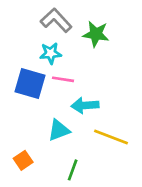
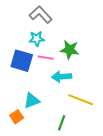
green star: (96, 34) -> (70, 50), moved
cyan triangle: (59, 130) -> (32, 101), moved
green line: (73, 170) -> (62, 123), moved

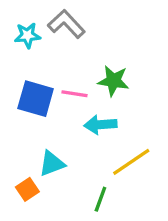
cyan star: (37, 39) -> (27, 35), moved
yellow line: (81, 100) -> (131, 162), turned -55

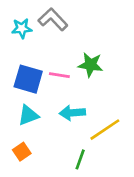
cyan arrow: (100, 125) -> (72, 113), moved
cyan triangle: (52, 164) -> (28, 115), moved

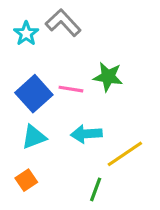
cyan star: (22, 28) -> (26, 34), turned -30
blue square: (28, 79) -> (34, 94), turned 32

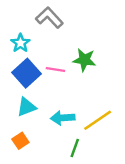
cyan star: (26, 34) -> (20, 43), moved
cyan arrow: (86, 134) -> (63, 118), moved

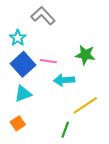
green star: (84, 60) -> (85, 55), moved
cyan arrow: (63, 118) -> (64, 80), moved

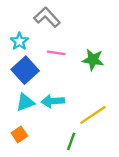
pink line: (48, 61) -> (56, 53), moved
cyan arrow: (64, 80) -> (53, 101), moved

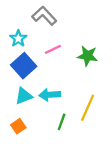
pink line: (56, 53) -> (53, 49), turned -35
yellow line: (93, 115) -> (88, 108), turned -32
green line: (71, 141) -> (62, 122), moved

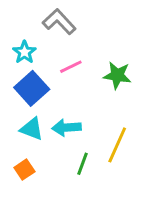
cyan triangle: (24, 96) -> (32, 129), turned 42

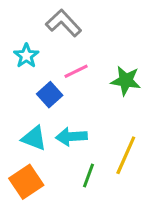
blue square: (32, 88) -> (50, 95), moved, size x0.7
orange square: (24, 170) -> (26, 182), size x1.5

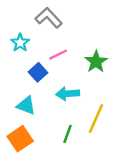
green star: (126, 81) -> (96, 62), turned 30
cyan arrow: (71, 137) -> (68, 94), moved

